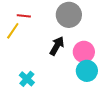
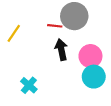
red line: (24, 16) -> (55, 26), moved
black arrow: (57, 46) -> (61, 50), turned -42

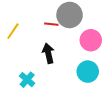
black arrow: (61, 50) -> (48, 53), moved
pink circle: (90, 56) -> (91, 40), moved

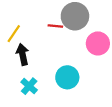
black arrow: (48, 53) -> (23, 54), moved
cyan circle: (88, 72) -> (67, 77), moved

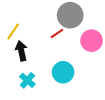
red line: (55, 26) -> (57, 34), moved, turned -40

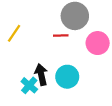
red line: (57, 34) -> (61, 35), turned 32
black arrow: (21, 51) -> (41, 75), moved

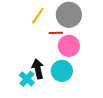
yellow line: (14, 33) -> (38, 16), moved
pink circle: (98, 43) -> (69, 46), moved

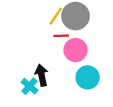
yellow line: (38, 16) -> (56, 16), moved
cyan circle: (62, 71) -> (88, 77), moved

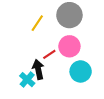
yellow line: (56, 16) -> (37, 23), moved
red line: (61, 36) -> (49, 54), moved, turned -32

